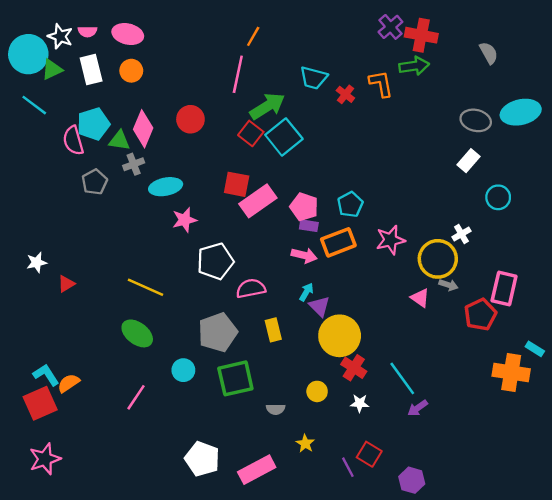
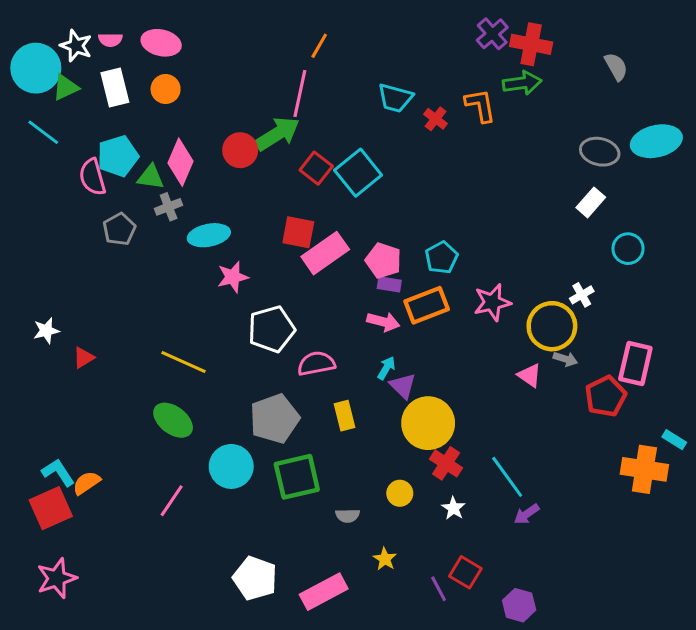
green arrow: (267, 106) -> (277, 134), moved
cyan circle: (183, 370) -> (231, 466), size x1.5
white star: (360, 403) -> (453, 508), turned 30

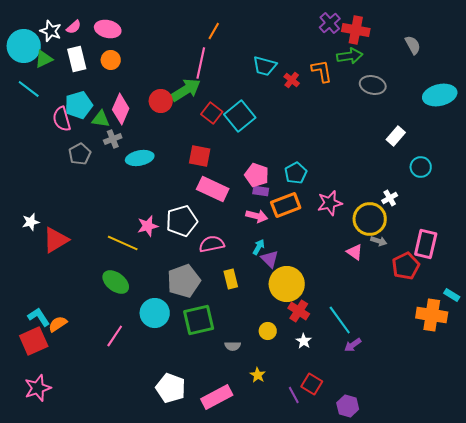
pink semicircle: (110, 40) -> (74, 27), turned -42
gray ellipse: (600, 152) -> (373, 85), moved
pink rectangle: (325, 253) -> (213, 189), moved, turned 60
pink star: (233, 277) -> (148, 226), moved
red triangle: (84, 358) -> (56, 240), size x1.8

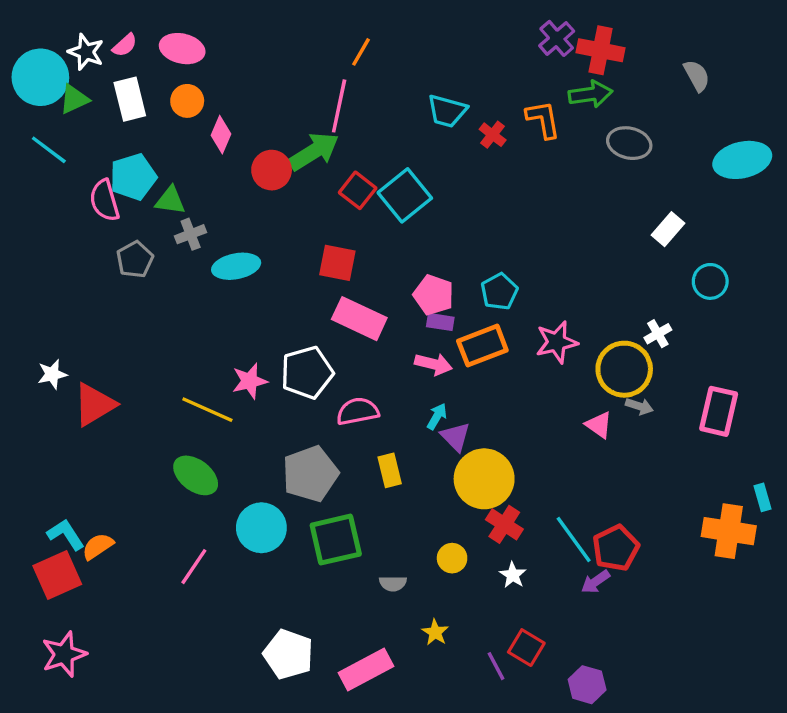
pink diamond: (121, 109) -> (221, 135), moved, size x0.7
red pentagon: (406, 266) -> (616, 548), moved
cyan rectangle: (452, 295) -> (763, 497), turned 42

